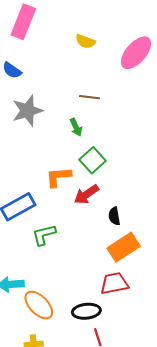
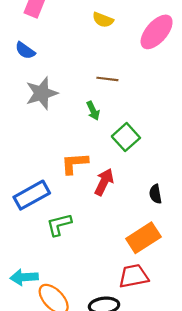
green square: (93, 160) -> (126, 137), moved
red arrow: (86, 194) -> (104, 182), turned 150
black semicircle: (114, 216) -> (155, 194), moved

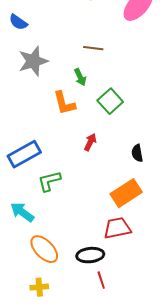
orange L-shape: (74, 163) -> (64, 103), moved, turned -100
red arrow: (104, 182) -> (90, 142), size x0.7
cyan arrow: (24, 277) -> (22, 212), moved, turned 40

